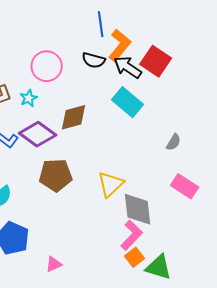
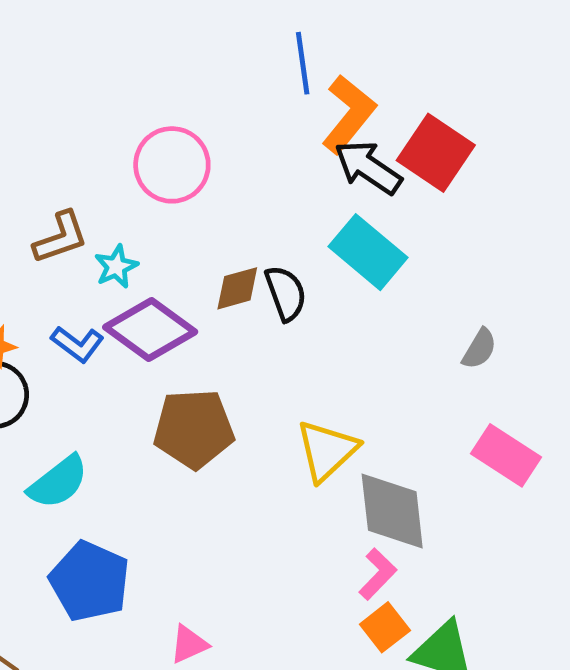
black semicircle: (94, 60) -> (286, 293), moved, turned -125
cyan star: (29, 98) -> (116, 267), moved
brown diamond: (74, 117) -> (237, 288), size x0.7
pink L-shape: (132, 235) -> (378, 574), size x0.7

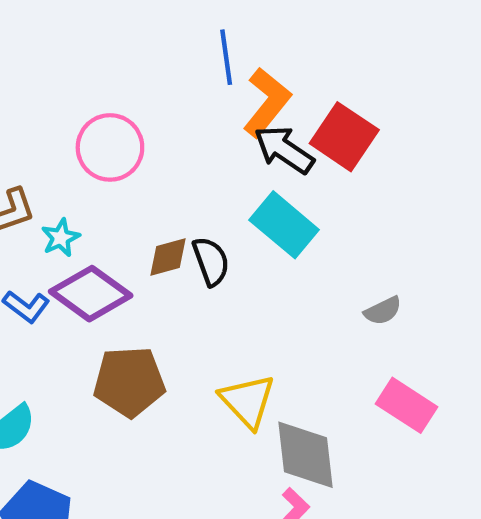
gray semicircle: (479, 349) -> (383, 311), turned 33
yellow triangle: (327, 451) -> (248, 401), turned -30

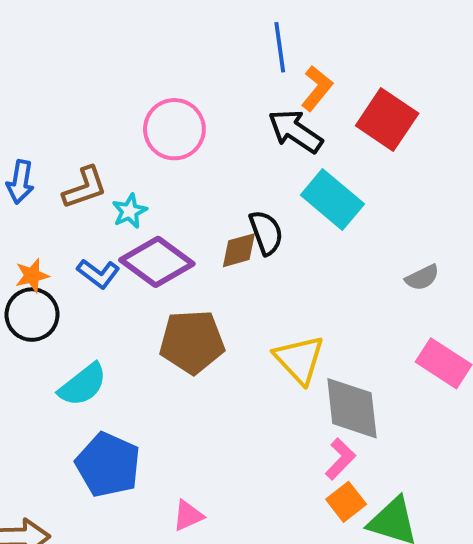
orange L-shape: (267, 102) -> (317, 88), size x0.7
black arrow: (284, 150) -> (295, 131), moved
brown diamond: (168, 257) -> (239, 250), moved

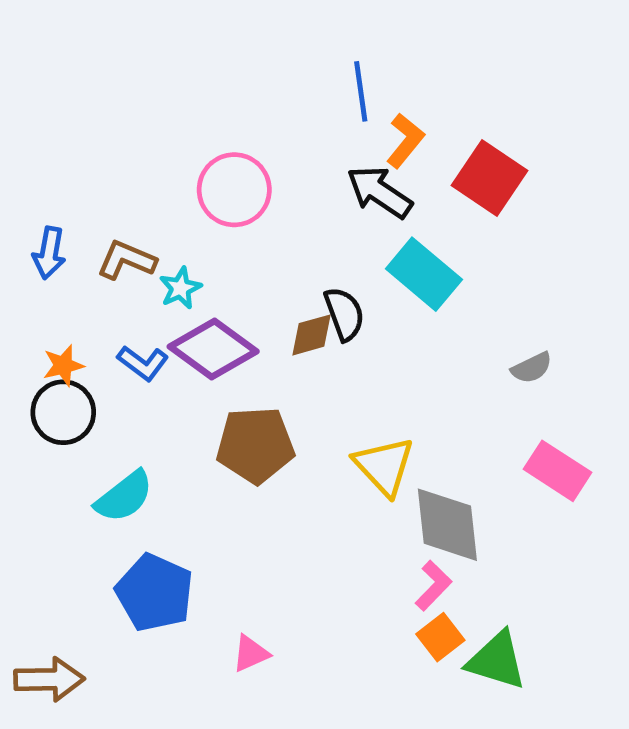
brown L-shape: (85, 188) -> (126, 260), turned -138

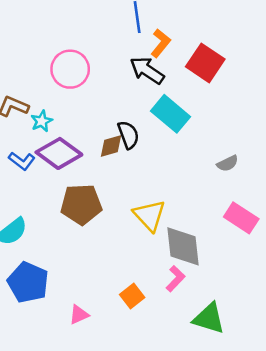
orange square: (440, 637) -> (132, 296), moved

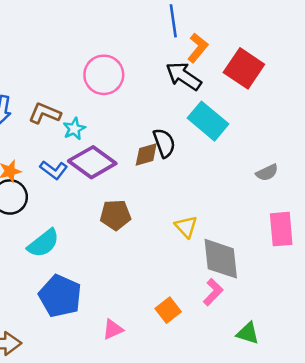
brown pentagon: (81, 204) -> (115, 215), size x0.7
yellow triangle: (149, 215) -> (186, 227), size x0.7
pink rectangle: (241, 218) -> (281, 229), turned 52
green triangle: (209, 318) -> (248, 333), size x0.7

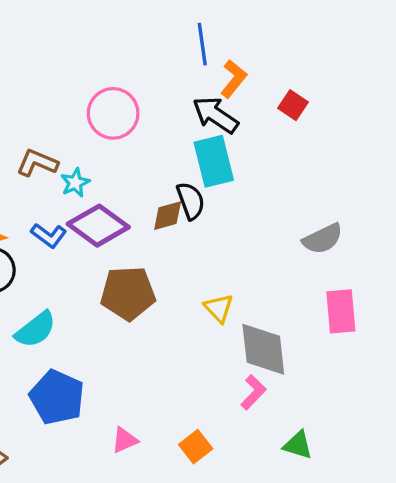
red square: (244, 68) -> (293, 105), size x0.6
cyan rectangle: (208, 121) -> (214, 161), moved, turned 36
gray semicircle: (267, 173) -> (323, 239), size x1.4
brown pentagon: (115, 215) -> (128, 293), size x1.4
orange square: (168, 310) -> (196, 447), moved

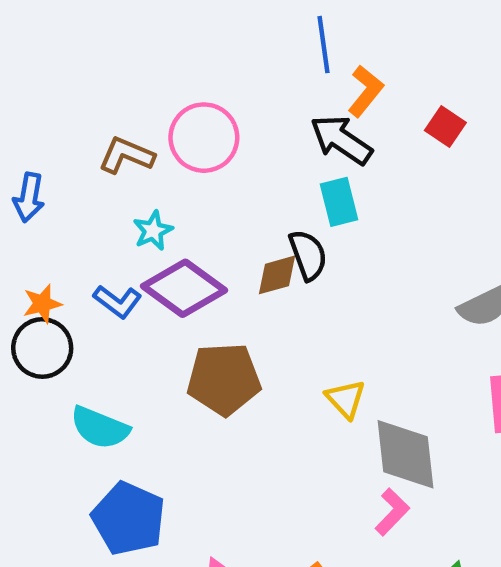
cyan rectangle: (214, 161) -> (339, 202), size x0.7
brown L-shape: (37, 163) -> (126, 155), moved
cyan semicircle: (36, 330) -> (100, 428), turned 60

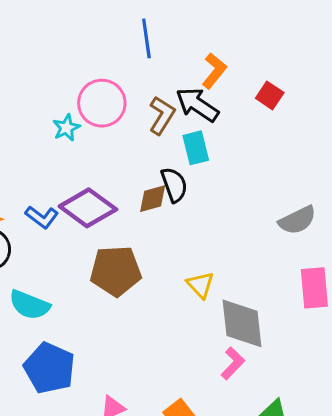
blue line: (324, 45) -> (146, 38), moved
brown L-shape: (126, 155) -> (162, 115), moved, turned 99
cyan star: (153, 231) -> (66, 128), moved

